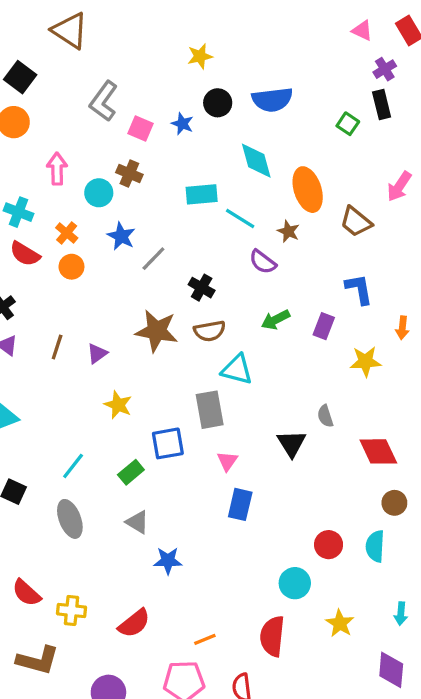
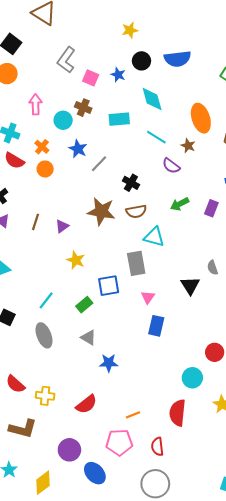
cyan diamond: (256, 161) -> (152, 99), moved
cyan rectangle: (202, 194) -> (119, 119), moved

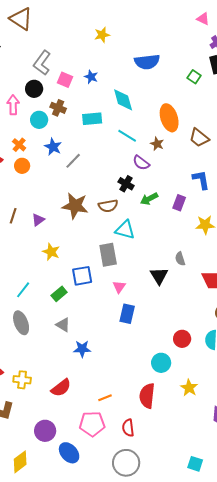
black circle: (141, 61) -> (34, 89), moved
black cross: (131, 183) -> (126, 184), moved

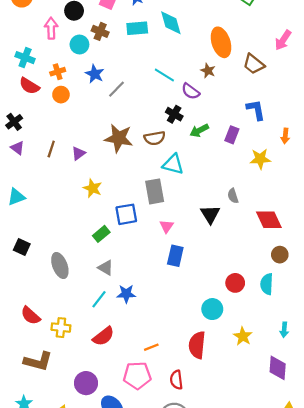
cyan rectangle: (92, 119) -> (137, 28), moved
cyan line: (127, 136) -> (164, 75), moved
orange cross: (19, 145) -> (58, 72), turned 32
cyan line: (23, 290) -> (99, 299), moved

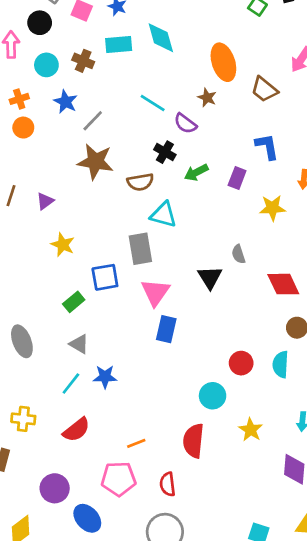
brown cross: (100, 31) -> (83, 61), moved
brown star: (119, 138) -> (95, 162), moved
pink triangle: (167, 226) -> (155, 292), size x1.6

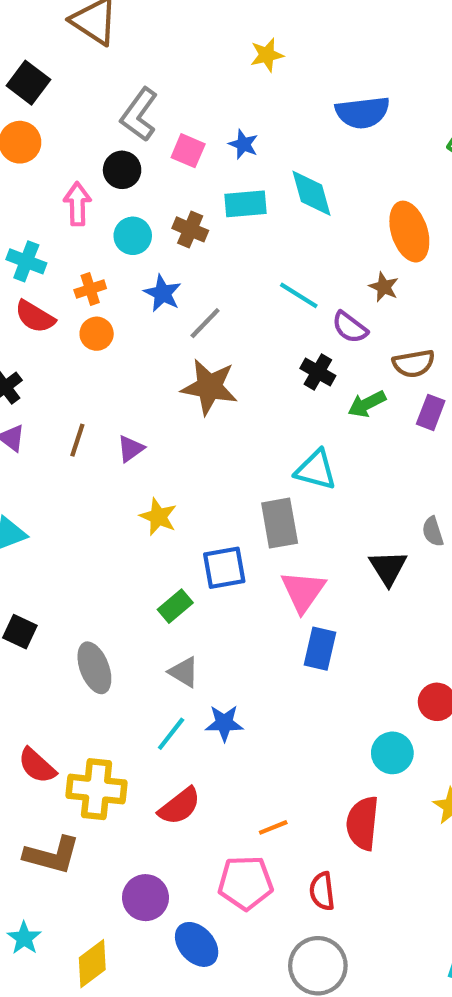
brown semicircle: (140, 182) -> (414, 363), moved
yellow cross: (23, 419) -> (97, 789), size x1.5

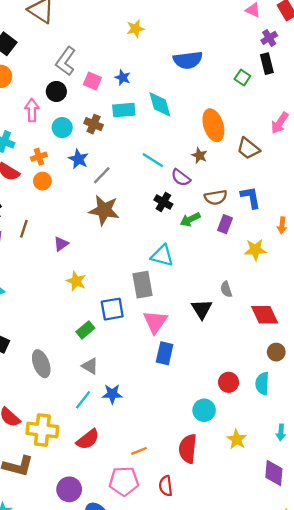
brown line: (77, 440) -> (24, 229), moved

